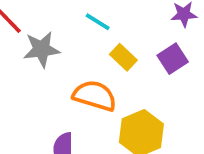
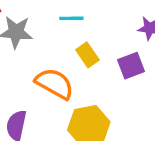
cyan line: (98, 22) -> (71, 18), turned -45

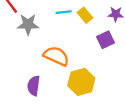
yellow rectangle: (87, 55) -> (85, 15), moved

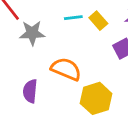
purple semicircle: (34, 86) -> (30, 91), moved

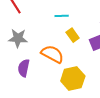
yellow rectangle: (98, 21) -> (73, 35), moved
gray star: (32, 33) -> (18, 38), moved

